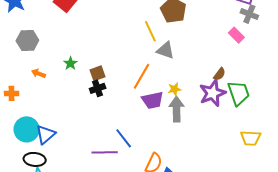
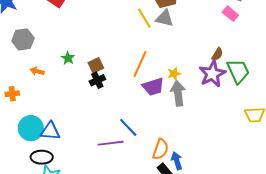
gray triangle: (165, 50) -> (165, 18), moved
blue triangle: (46, 134) -> (50, 131), turned 50

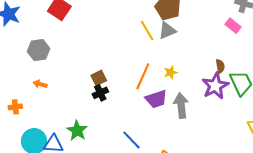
gray triangle: (165, 18) -> (167, 31), turned -36
gray hexagon: (23, 39) -> (39, 50), moved
brown semicircle: (217, 54) -> (220, 66), turned -40
green star: (68, 58) -> (77, 131), moved, size x1.5
yellow star: (174, 74) -> (171, 72), moved

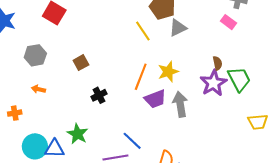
gray triangle: (167, 31) -> (178, 28), moved
yellow star: (171, 72) -> (168, 72), size x1.5
brown square: (99, 78) -> (81, 63), moved

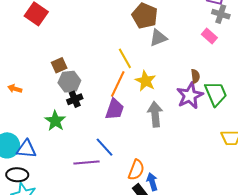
yellow line: (143, 31) -> (125, 58), moved
gray hexagon: (35, 55) -> (69, 82), moved
yellow star: (168, 72) -> (146, 81), turned -30
purple trapezoid: (155, 99) -> (115, 109), moved, turned -55
green star: (78, 134) -> (55, 121), moved

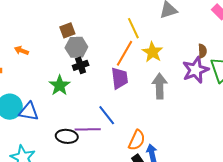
purple trapezoid: (115, 109) -> (120, 78), turned -30
black ellipse: (17, 175) -> (67, 136), moved

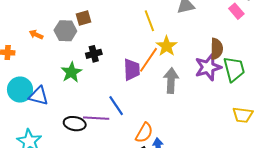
gray hexagon: (76, 47) -> (65, 31), moved
brown semicircle: (202, 51) -> (217, 49), size x1.5
orange line: (124, 53) -> (149, 60), moved

